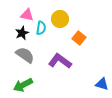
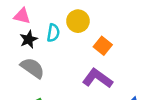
pink triangle: (27, 15) -> (22, 16), moved
purple L-shape: (60, 61) -> (97, 78), moved

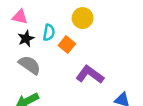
yellow circle: (78, 21) -> (83, 18), moved
orange square: (103, 46) -> (67, 45), moved

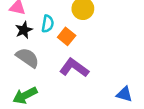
purple L-shape: (90, 75) -> (74, 68), moved

